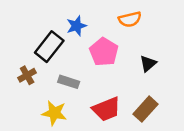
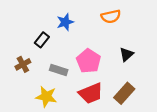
black rectangle: (49, 47) -> (42, 40), size x0.6
pink pentagon: (104, 52) -> (89, 61), moved

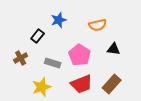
orange semicircle: (111, 16) -> (98, 25), moved
black triangle: (126, 54) -> (114, 49), turned 48
yellow star: (46, 97) -> (42, 87), turned -30

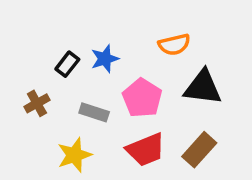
blue star: (59, 20) -> (105, 59), moved
black triangle: (114, 49) -> (203, 87), size x1.6

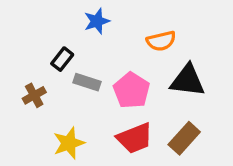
blue star: (105, 59) -> (97, 21), moved
gray rectangle: (94, 112) -> (87, 82), moved

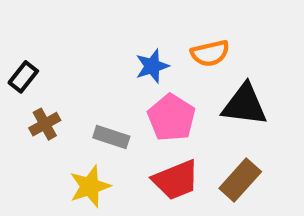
blue star: (97, 21) -> (152, 66), moved
black rectangle: (62, 59) -> (23, 77), moved
gray rectangle: (87, 82) -> (111, 137), moved

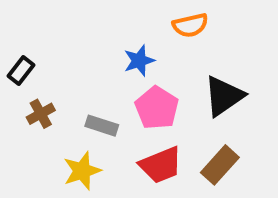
orange semicircle: (210, 53) -> (190, 25), moved
black triangle: (244, 105) -> (224, 96), turned -42

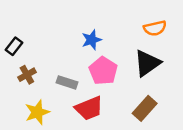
orange semicircle: (190, 25) -> (155, 28), moved
red trapezoid: (161, 165) -> (89, 108), moved
yellow star: (82, 171) -> (37, 112), moved

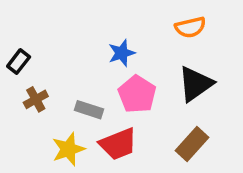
orange semicircle: (155, 28) -> (190, 27), moved
yellow star: (37, 112) -> (68, 149), moved

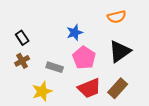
black rectangle: (19, 62) -> (22, 38), moved, turned -72
red trapezoid: (118, 144) -> (89, 88), moved

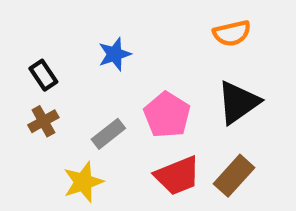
blue star: (75, 33) -> (115, 54), moved
gray rectangle: (55, 67) -> (108, 134), turned -56

